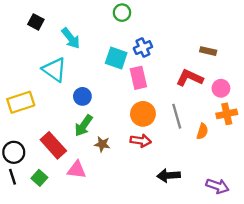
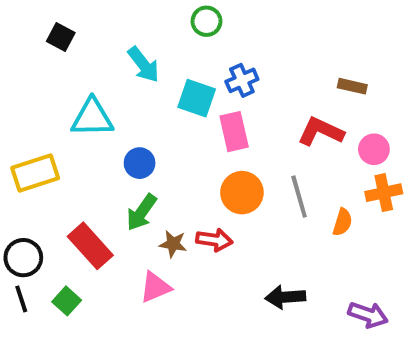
cyan arrow: (71, 38) -> (143, 65), moved
cyan triangle: (54, 70) -> (92, 118), turned -36
red arrow: (141, 141) -> (214, 240), moved
pink triangle: (77, 170) -> (155, 287), moved, turned -30

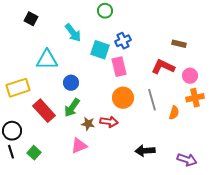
red rectangle: (90, 246) -> (44, 111), moved

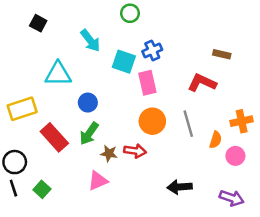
pink circle: (190, 76) -> (235, 156), moved

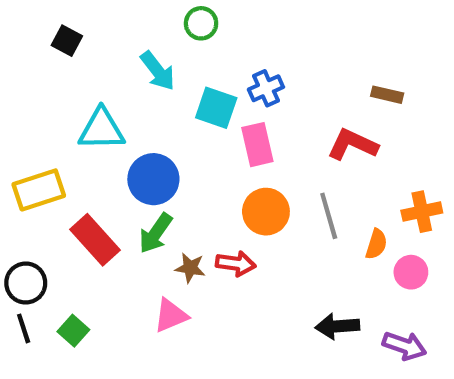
green circle: (130, 13) -> (201, 23), moved
blue circle: (88, 103) -> (153, 179), size x1.5
black arrow: (180, 187) -> (337, 326), moved

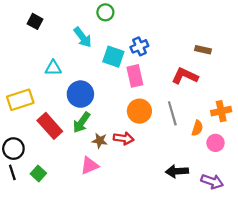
cyan triangle: (101, 129) -> (53, 68), size x0.7

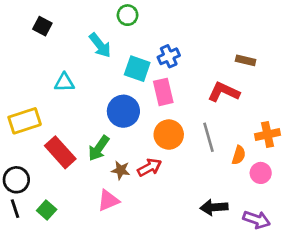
blue circle: (80, 94) -> (123, 111), moved
red arrow: (124, 138) -> (149, 167), turned -36

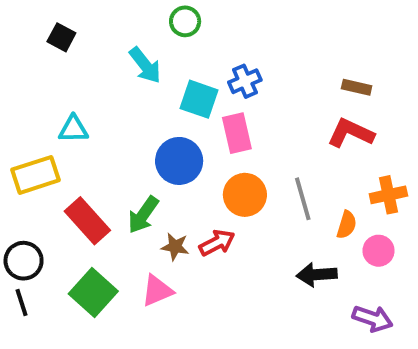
cyan triangle: (64, 82) -> (73, 129), moved
red L-shape: (224, 92) -> (351, 133), moved
black arrow: (214, 207) -> (317, 275), moved
green square: (47, 210) -> (93, 293), moved, size x1.6

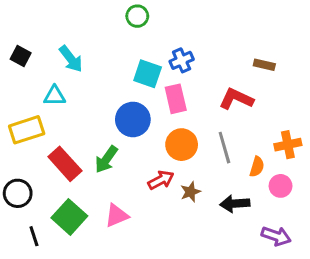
black square: (61, 37) -> (21, 56), moved
cyan arrow: (145, 65) -> (71, 59), moved
red L-shape: (351, 133) -> (236, 99), moved
brown star: (175, 247) -> (190, 192), moved, turned -30
black line: (22, 303) -> (34, 236), moved

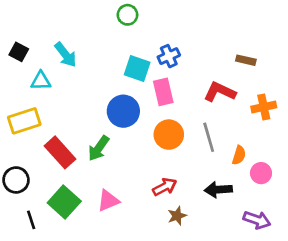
cyan triangle: (55, 96) -> (41, 81), moved
orange cross: (288, 145) -> (264, 107), moved
red arrow: (161, 180) -> (165, 187), moved
brown star: (190, 192) -> (177, 216), moved

